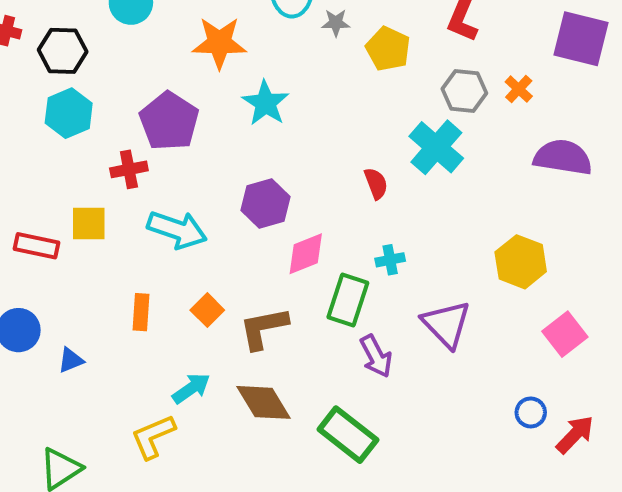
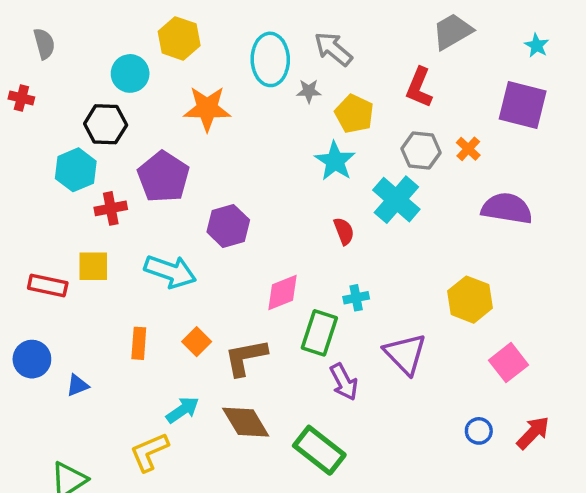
black hexagon: (63, 51) -> (106, 124), moved
cyan star: (266, 103) -> (335, 161), moved
red cross: (129, 169) -> (111, 208), moved
purple hexagon: (266, 204) -> (228, 226), moved
red arrow: (575, 435) -> (533, 433), moved

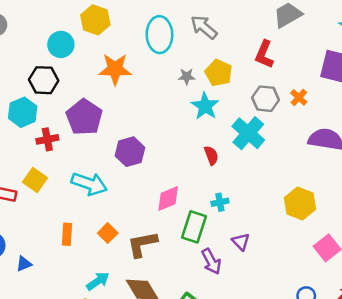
gray star: (309, 91) -> (187, 77), moved
yellow square: (93, 266) -> (35, 180), turned 35
purple triangle: (405, 354) -> (241, 242), moved, size x0.6

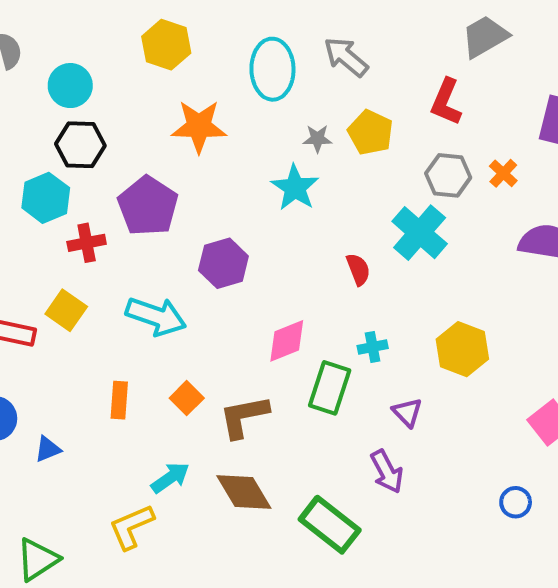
cyan circle: (61, 44) -> (70, 86), moved
cyan star: (205, 106) -> (295, 188), moved
yellow hexagon: (300, 203) -> (462, 349), moved
purple arrow: (211, 261) -> (387, 472), moved

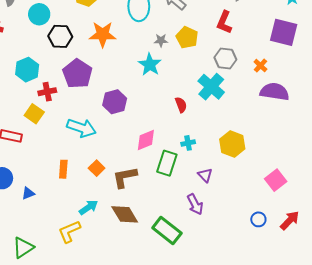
black hexagon: (80, 145) -> (60, 36), moved
orange cross: (503, 173) -> (260, 66), moved
yellow square: (66, 310) -> (34, 114), moved

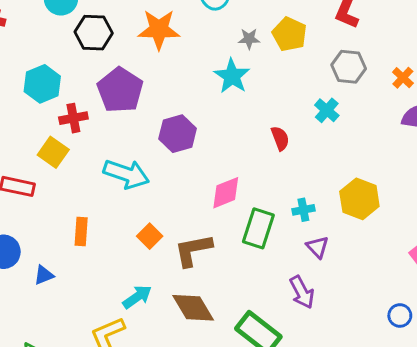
cyan cross: (211, 87) -> (327, 110), size x0.6
cyan cross: (188, 143) -> (303, 210), moved
orange rectangle: (63, 169) -> (81, 232), moved

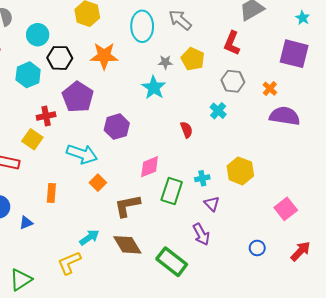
cyan hexagon: (42, 84) -> (28, 75), moved
orange square: (150, 236) -> (98, 183), moved
blue circle: (400, 315) -> (257, 248), moved

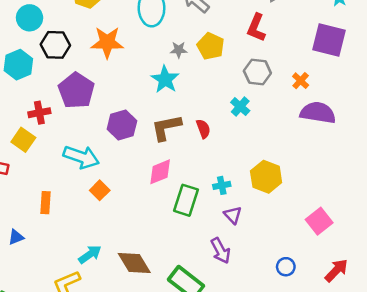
brown L-shape: (127, 206) -> (166, 127), moved

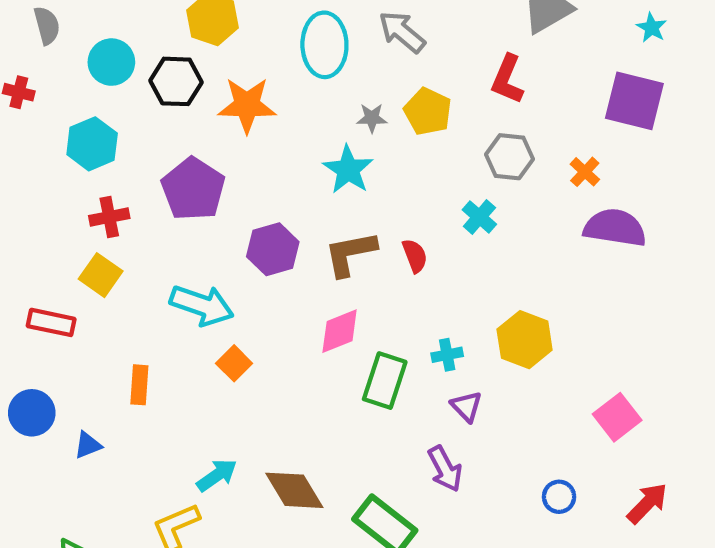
black hexagon: (55, 45) -> (176, 81), moved
red cross: (39, 113) -> (109, 217), moved

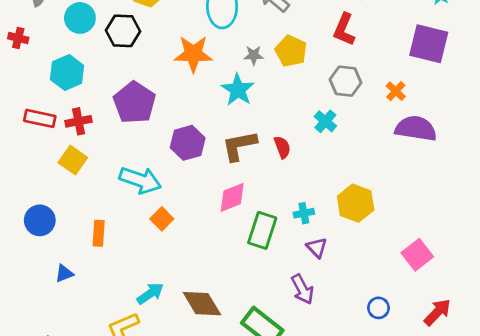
orange star: (247, 105) -> (193, 54), moved
red rectangle: (51, 322) -> (40, 118), moved
blue circle: (32, 413) -> (40, 220), moved

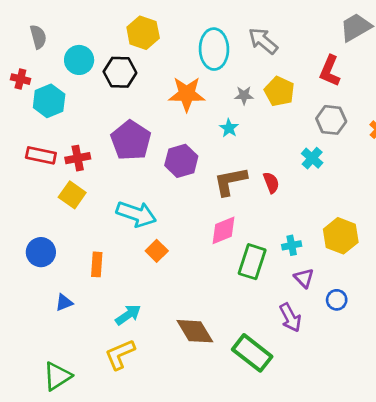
cyan hexagon: (67, 72) -> (49, 101), moved
cyan star: (238, 90) -> (229, 128), size x0.6
purple hexagon: (188, 143) -> (181, 161), moved
cyan arrow: (150, 294) -> (128, 315), moved
blue circle: (378, 308) -> (337, 300), moved

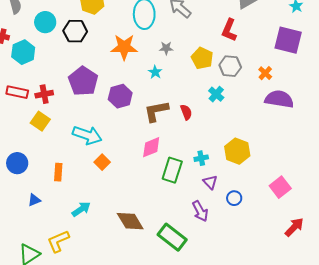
yellow pentagon: (279, 91) -> (202, 58), moved
yellow L-shape: (120, 354) -> (58, 241), moved

